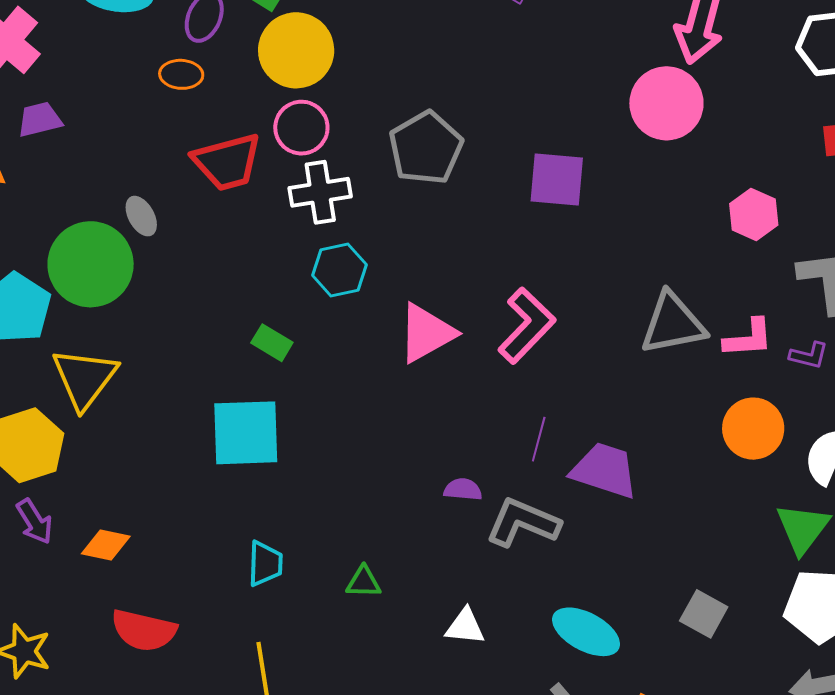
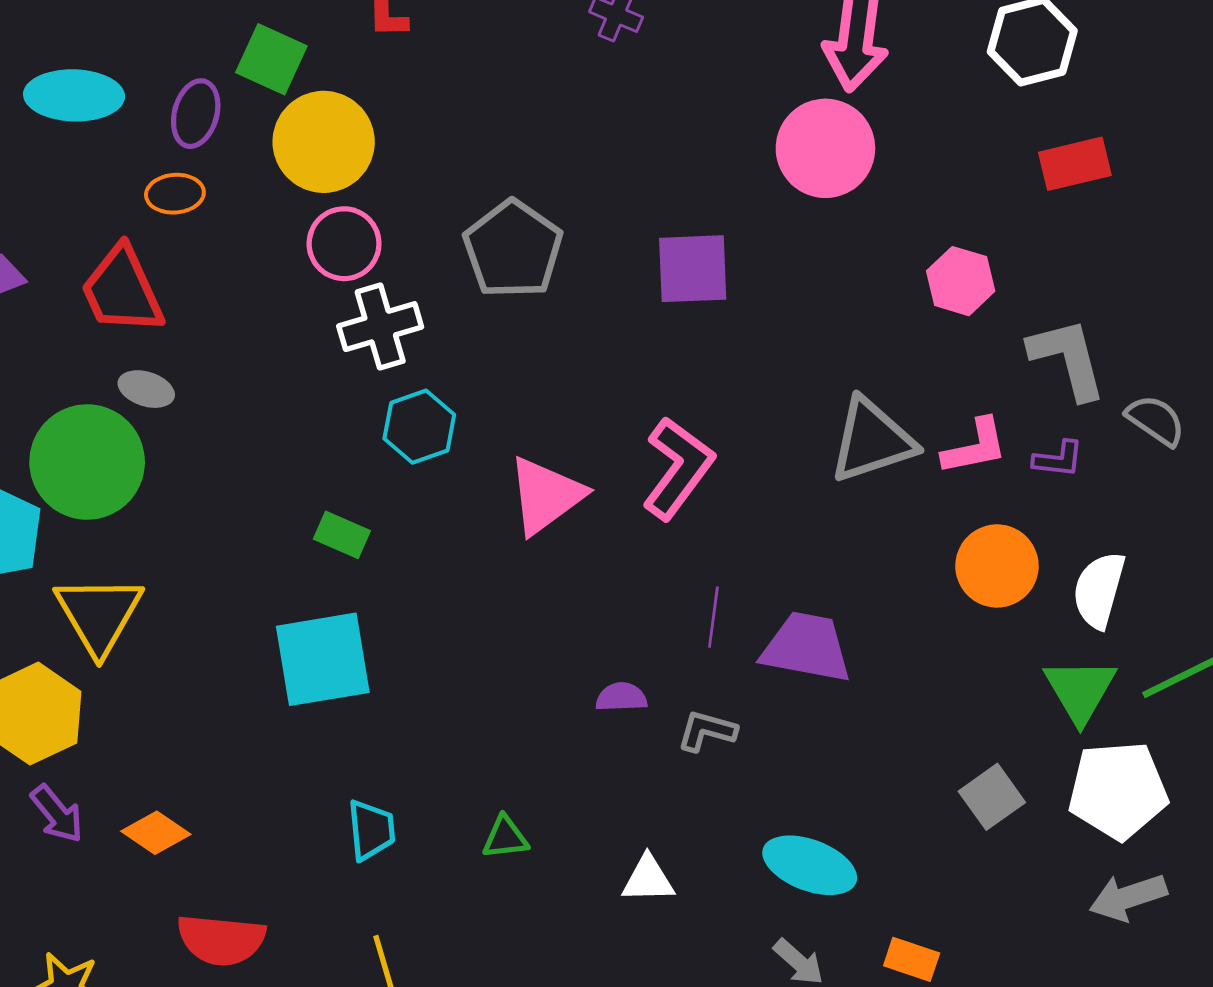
red trapezoid: (227, 162) -> (122, 290), moved, turned 88
gray ellipse: (141, 216) -> (146, 389), turned -36
gray L-shape: (523, 523) -> (707, 731), size x0.6
orange diamond: (106, 545) -> (156, 833), turned 30
gray square: (704, 614) -> (992, 797), moved, turned 33

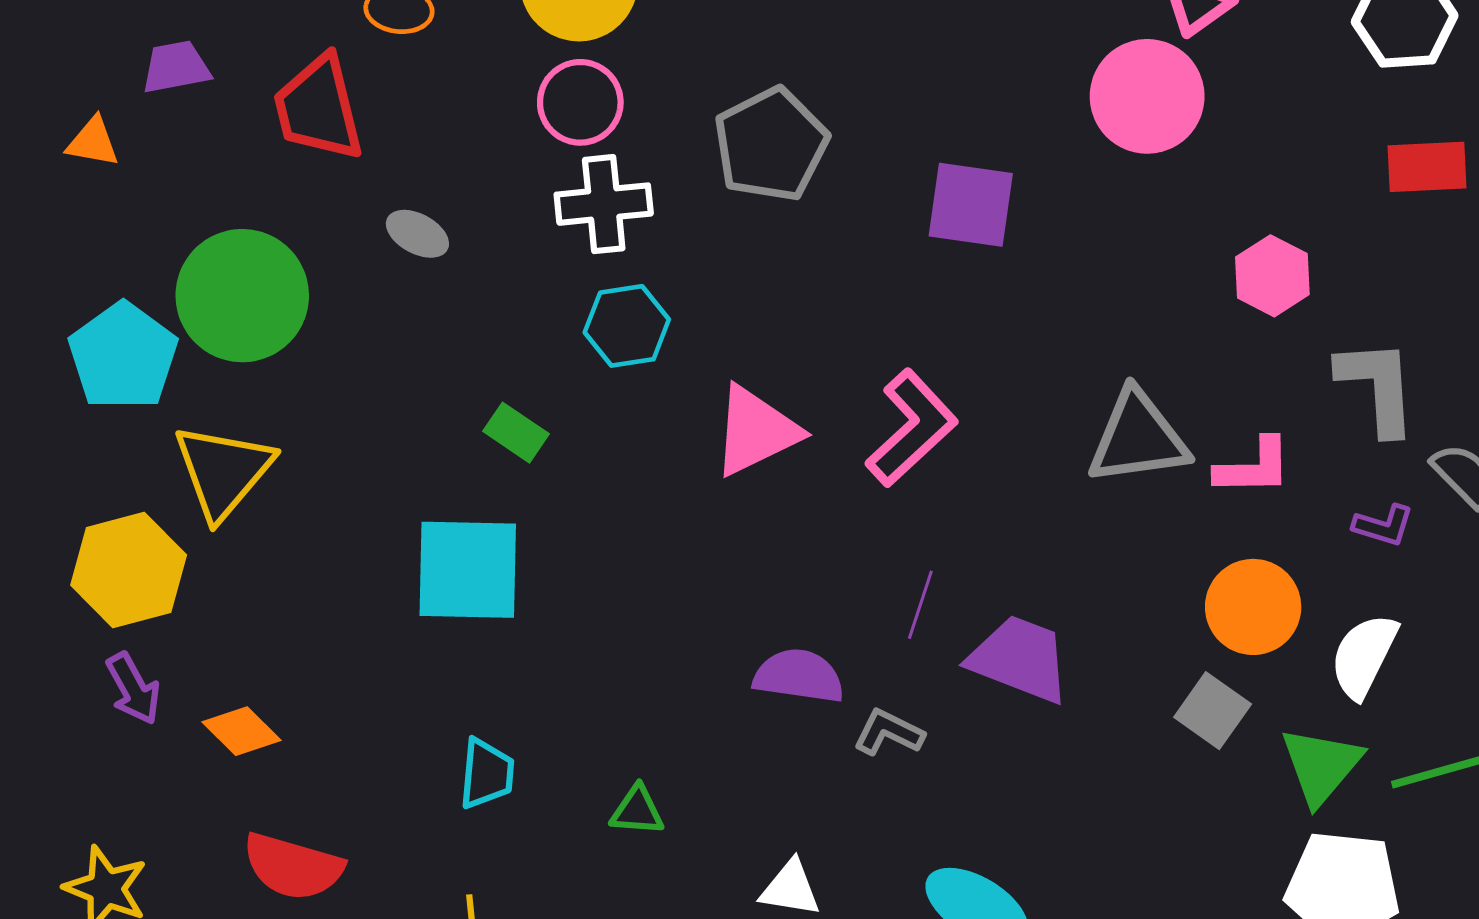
gray ellipse: (146, 389) -> (417, 234), moved
purple L-shape: (1058, 459) -> (1383, 525), moved
purple semicircle: (621, 697) -> (799, 676), size x1.5
gray square: (992, 797) -> (1213, 711), moved, turned -30

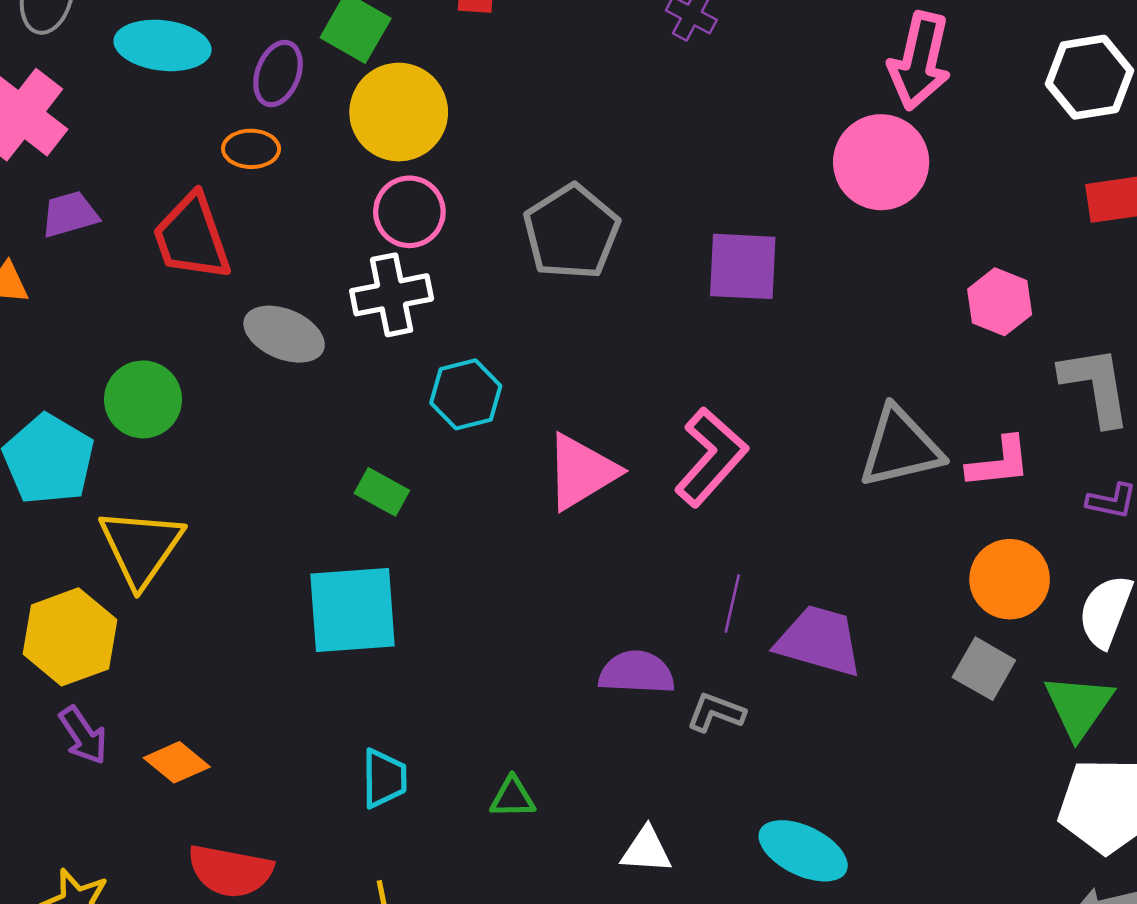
white cross: (604, 204) -> (392, 295), moved
gray ellipse: (417, 234) -> (284, 334), size x1.5
green circle: (242, 296) -> (143, 399), size x0.7

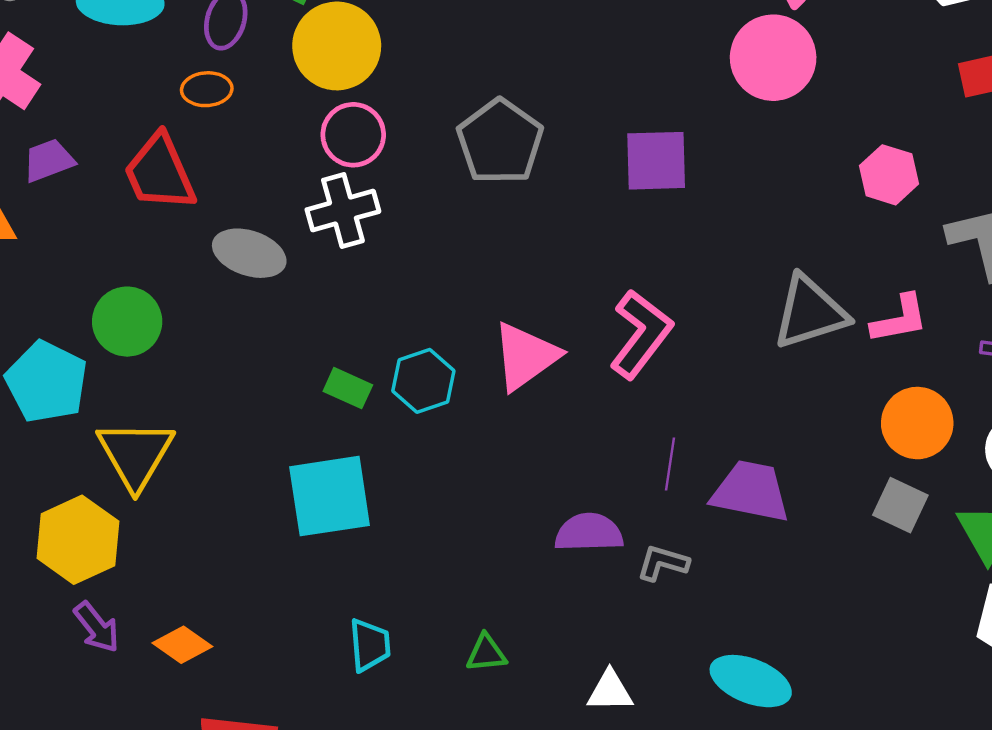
cyan hexagon: (466, 394) -> (423, 381), moved

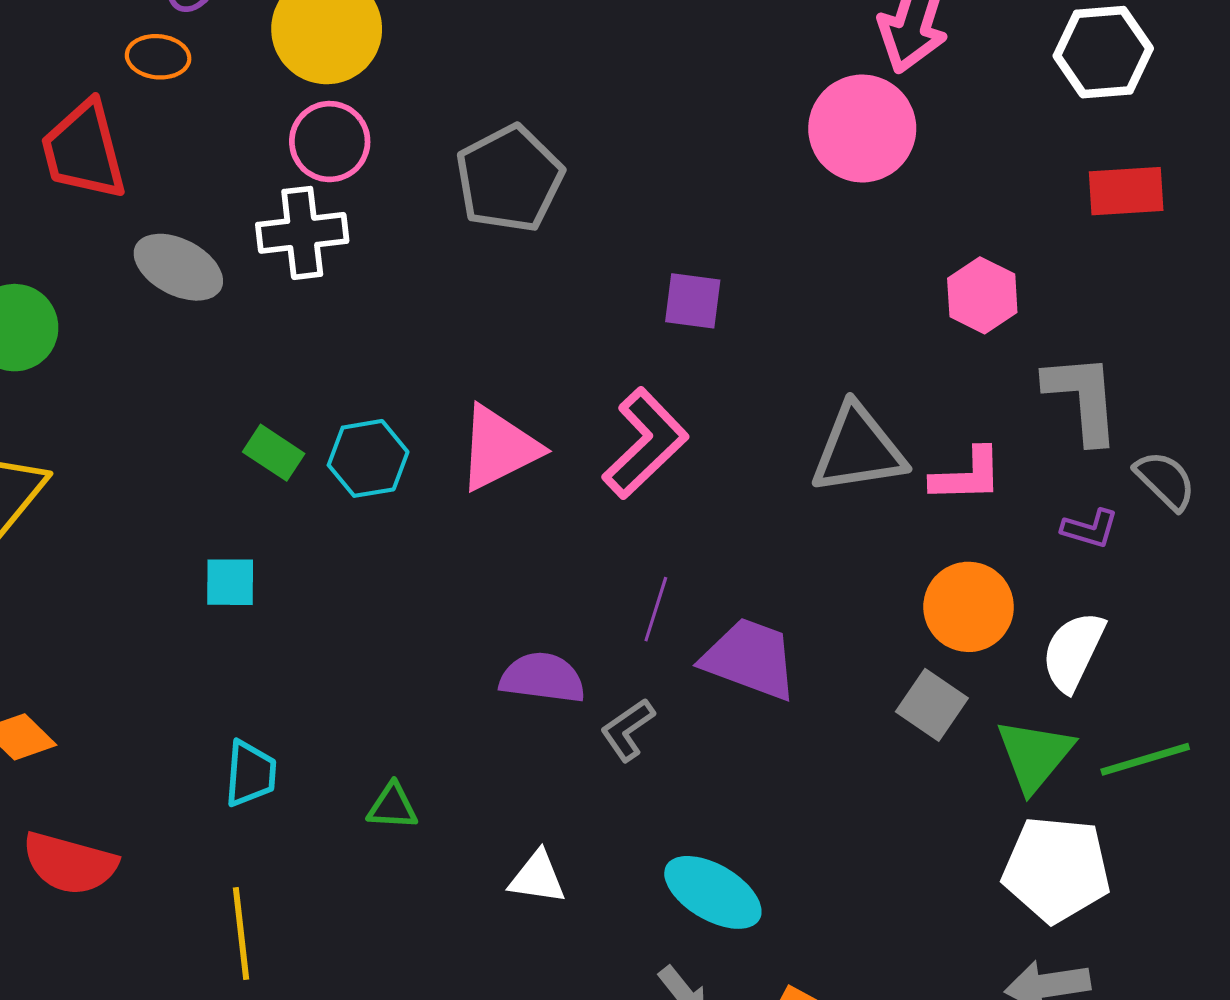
purple square: (656, 161) -> (693, 301), moved, size x0.7
cyan square: (330, 496) -> (230, 582), size x0.5
gray L-shape: (663, 563) -> (628, 730), turned -60

